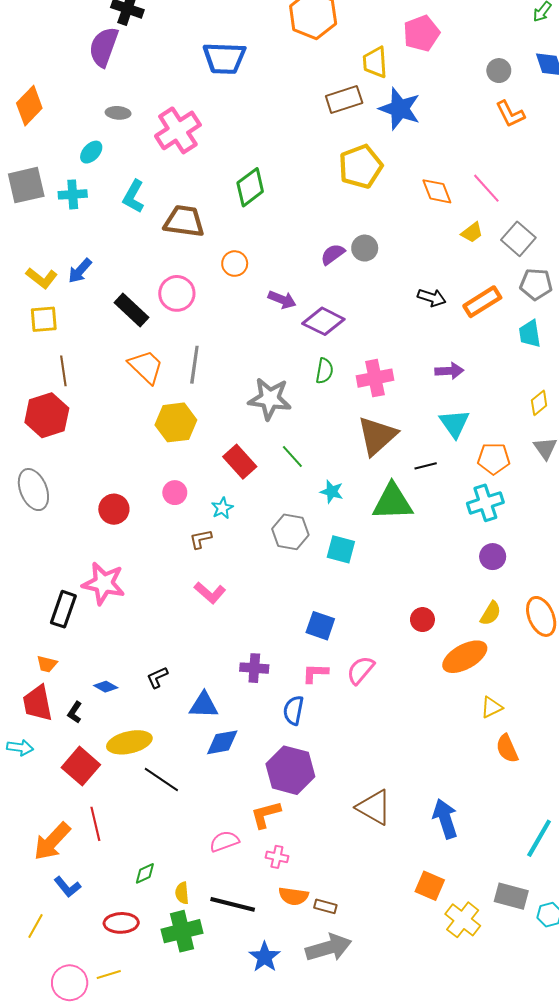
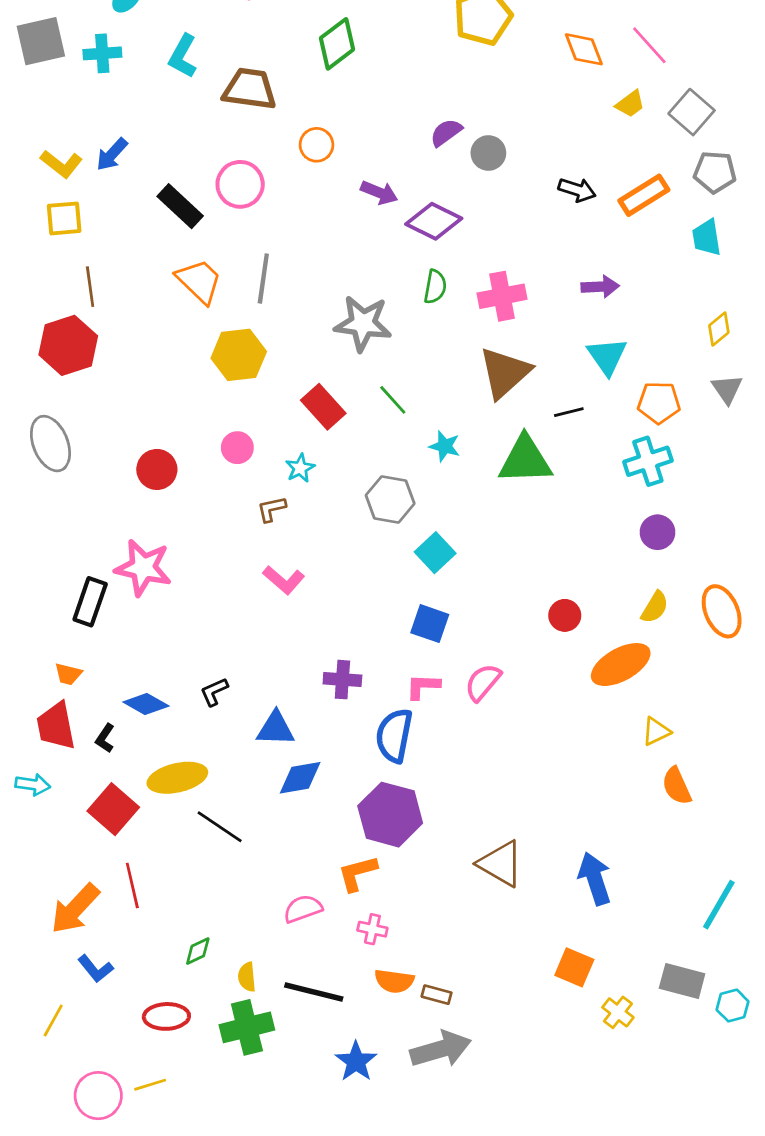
gray circle: (365, 248) -> (488, 153), moved
cyan square: (341, 549) -> (435, 553), moved, turned 32
blue diamond: (106, 687) -> (146, 704), size x1.4
blue semicircle: (293, 710) -> (394, 735), size x1.4
yellow cross: (463, 920) -> (618, 1012), size x0.7

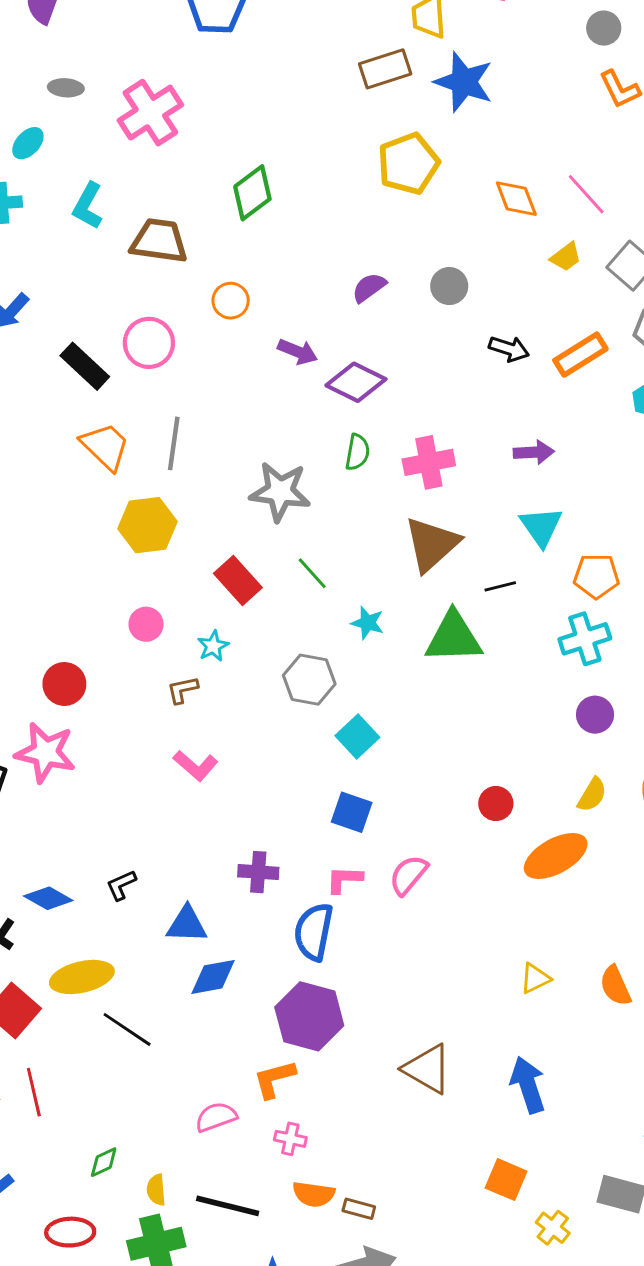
gray circle: (488, 153) -> (449, 286), moved
red circle: (157, 469) -> (64, 684), moved
yellow triangle: (656, 731) -> (535, 978), moved

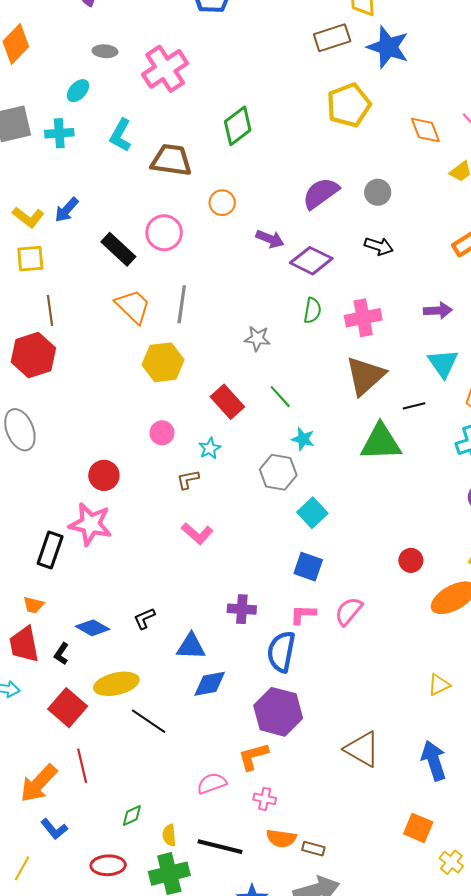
purple semicircle: (369, 287) -> (321, 193), size x1.5
black arrow: (509, 349) -> (379, 246), moved
gray star: (280, 492) -> (257, 338), size x0.6
cyan star: (368, 623) -> (303, 439), moved

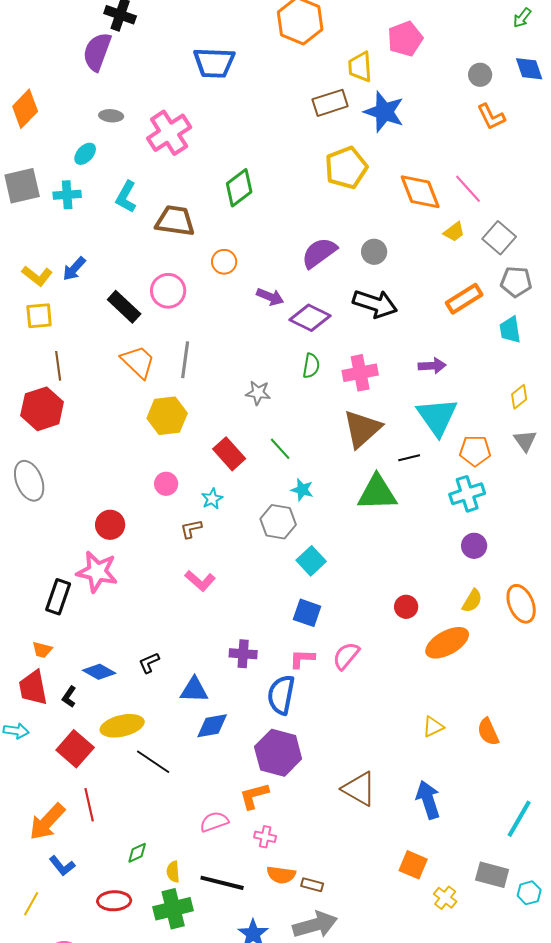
orange diamond: (425, 130) -> (420, 192), size x1.4
black arrow: (379, 246) -> (375, 304), size x1.6
cyan triangle: (443, 363) -> (437, 417), size x1.4

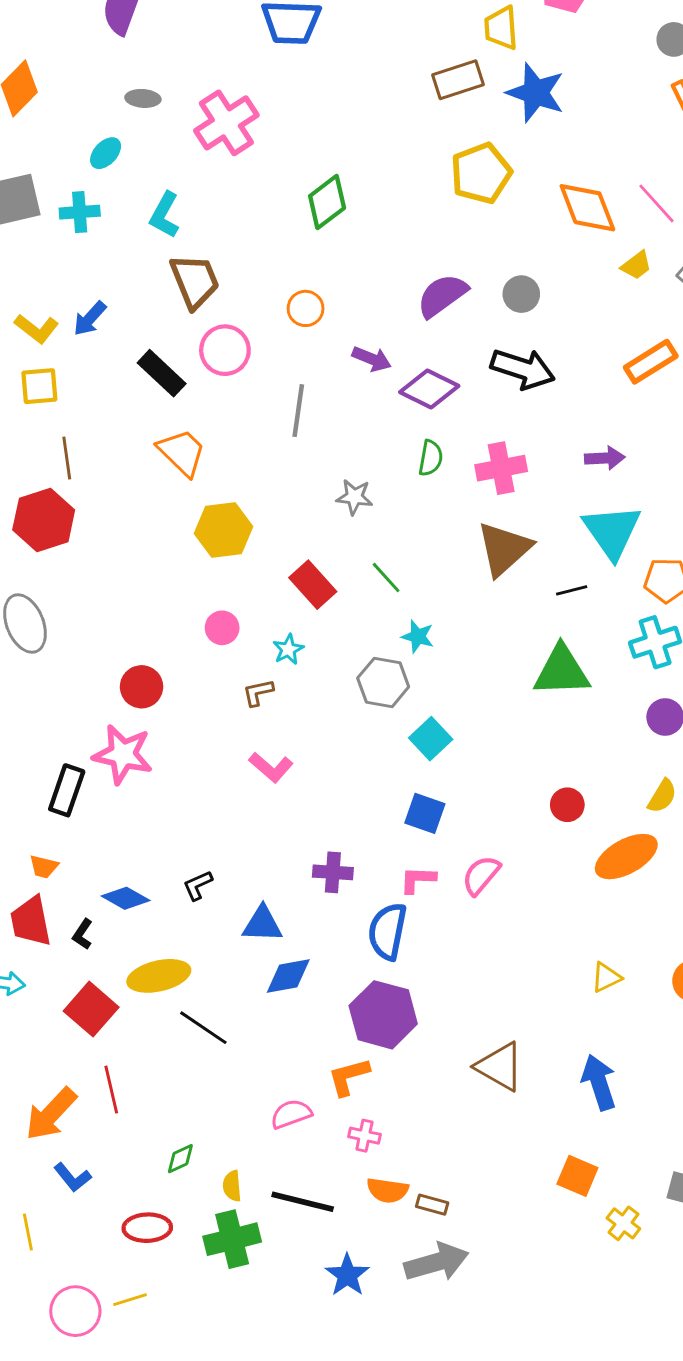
brown trapezoid: (175, 221) -> (195, 281), moved, turned 60
gray line: (185, 360) -> (298, 411), moved
green triangle: (377, 493) -> (562, 671), moved
yellow line: (31, 904) -> (28, 1232), turned -40

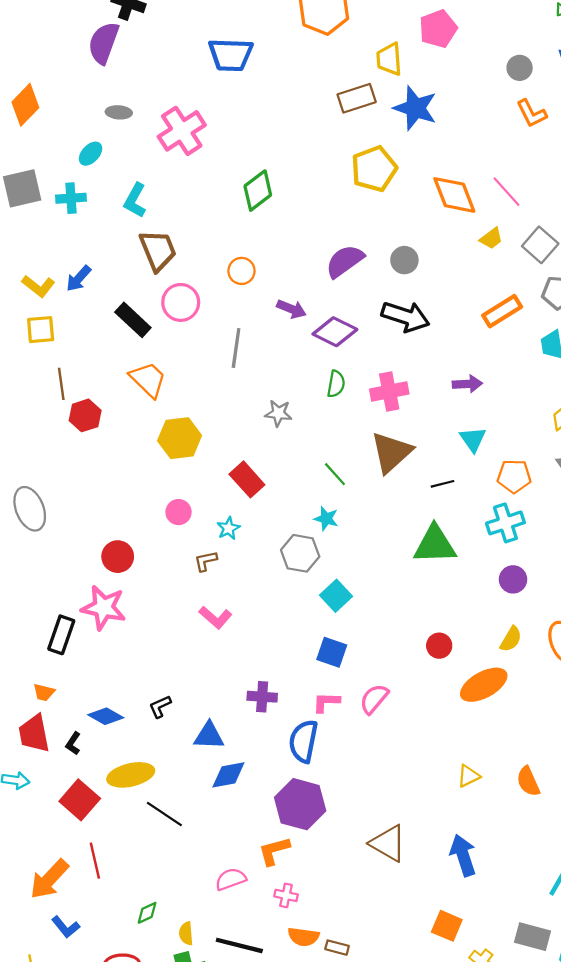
red hexagon: (44, 520) -> (85, 415), moved, size x0.7
cyan triangle: (612, 531) -> (473, 439), size x0.6
green line: (386, 577) -> (335, 474), moved

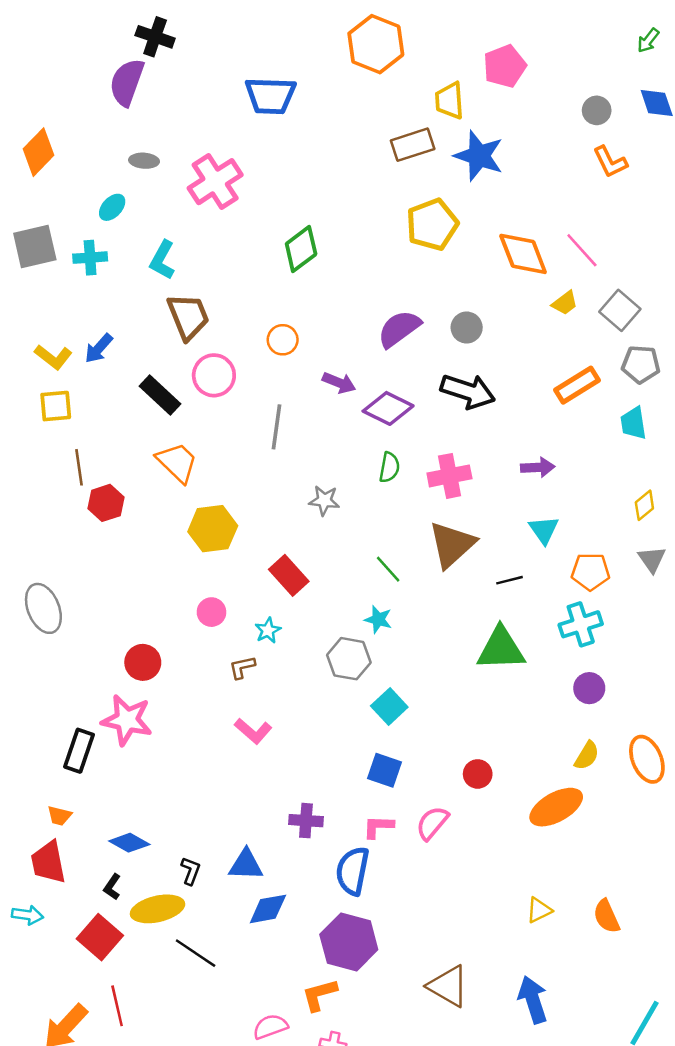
red circle: (439, 646) -> (478, 774), moved
black L-shape: (160, 706) -> (191, 871), moved, turned 135
black L-shape: (73, 743) -> (112, 887), moved

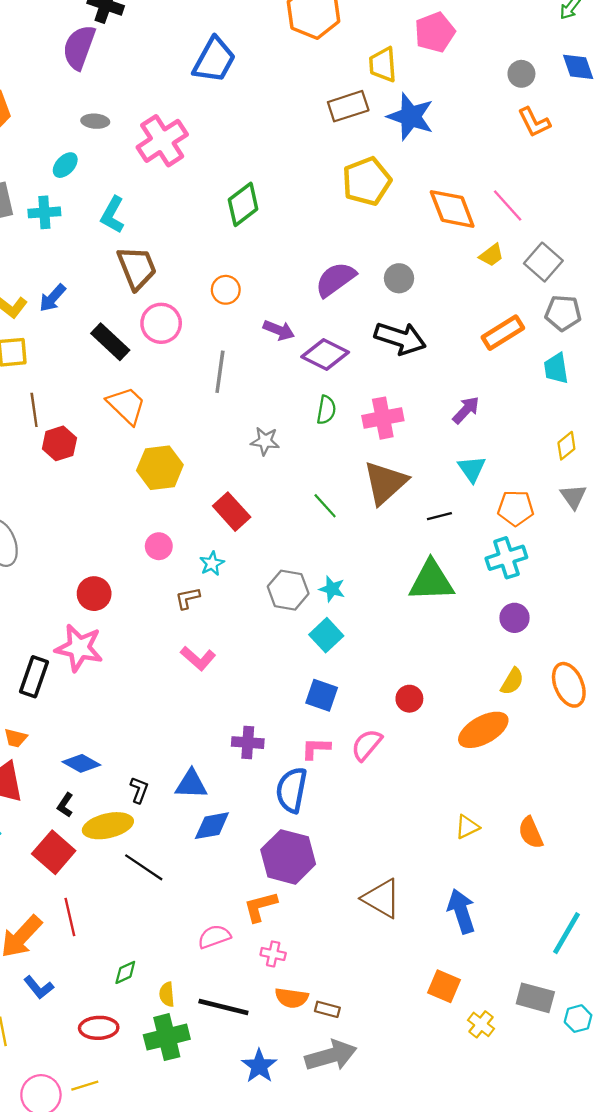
blue trapezoid: (270, 96) -> (214, 60), turned -63
purple arrow: (538, 467) -> (466, 410), turned -44
cyan star: (378, 619) -> (332, 589), moved

